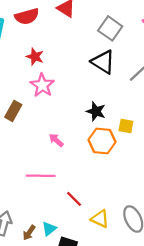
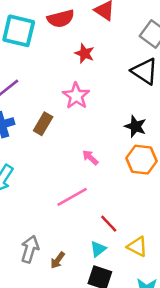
red star: (35, 57) -> (84, 53), moved
pink line: (41, 176) -> (72, 197), turned -32
cyan triangle: (49, 229) -> (98, 249), moved

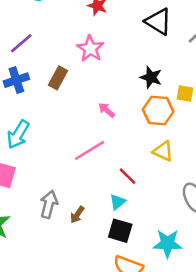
yellow triangle: (137, 247) -> (163, 151), moved

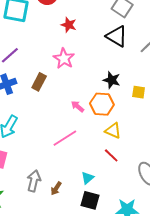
orange hexagon: (158, 111) -> (102, 104), moved
yellow triangle: (163, 151) -> (113, 131), moved
red line: (127, 176) -> (111, 155), moved

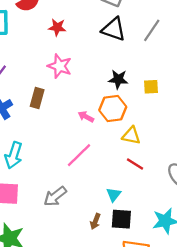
gray arrow: (34, 181) -> (55, 196), moved, turned -130
brown arrow: (56, 188) -> (95, 221), moved

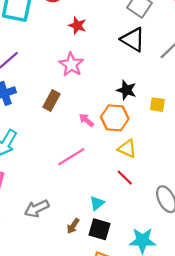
brown rectangle: (37, 98) -> (51, 101), moved
gray arrow: (55, 196) -> (37, 208), moved

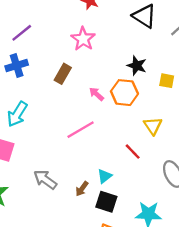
yellow triangle: (127, 149) -> (153, 126), moved, turned 30
gray arrow: (37, 208) -> (45, 180), turned 60
brown arrow: (73, 226) -> (82, 189), moved

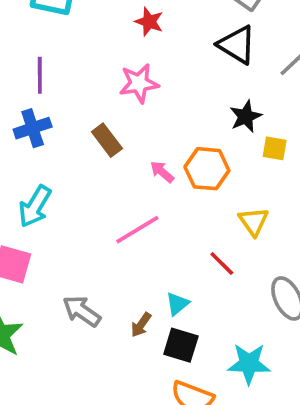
purple line: (22, 33) -> (40, 75), turned -50
pink star: (83, 39) -> (139, 83), turned 30
black star: (137, 66) -> (246, 116), moved, turned 30
brown rectangle: (63, 74) -> (107, 140), turned -66

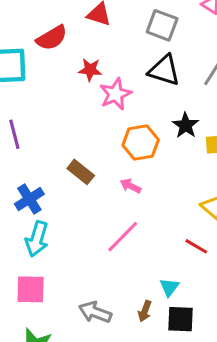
pink star: (139, 83) -> (116, 94), moved
blue cross: (33, 128) -> (29, 199), moved
orange hexagon: (207, 169) -> (141, 142), moved

